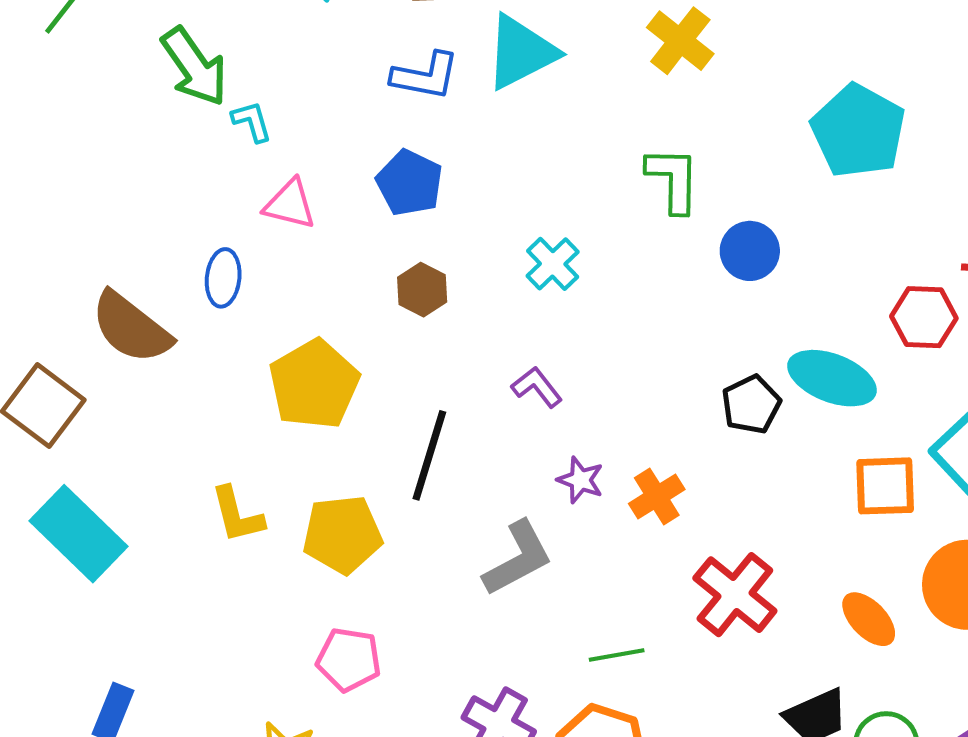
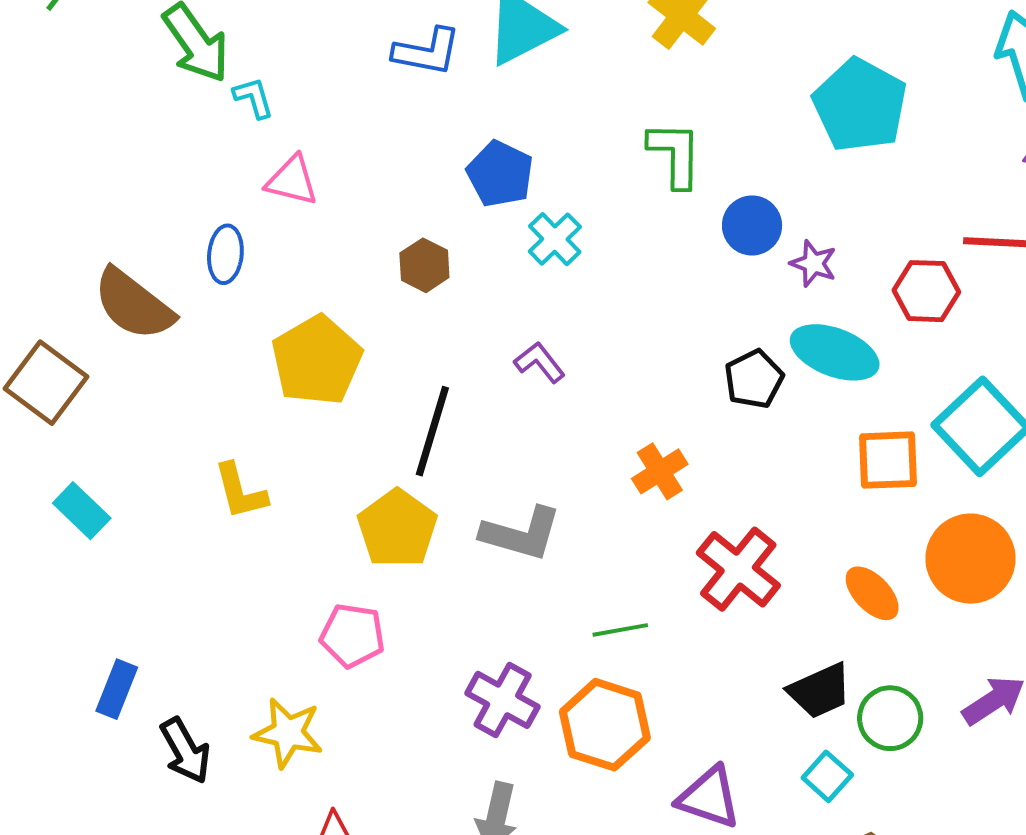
blue pentagon: (409, 183) -> (500, 174), moved
purple star: (580, 480) -> (813, 263), moved
cyan rectangle: (79, 534) -> (82, 511), size x0.6
yellow pentagon: (342, 534) -> (397, 529), moved, turned -30
gray L-shape: (518, 558) -> (521, 534), turned 44

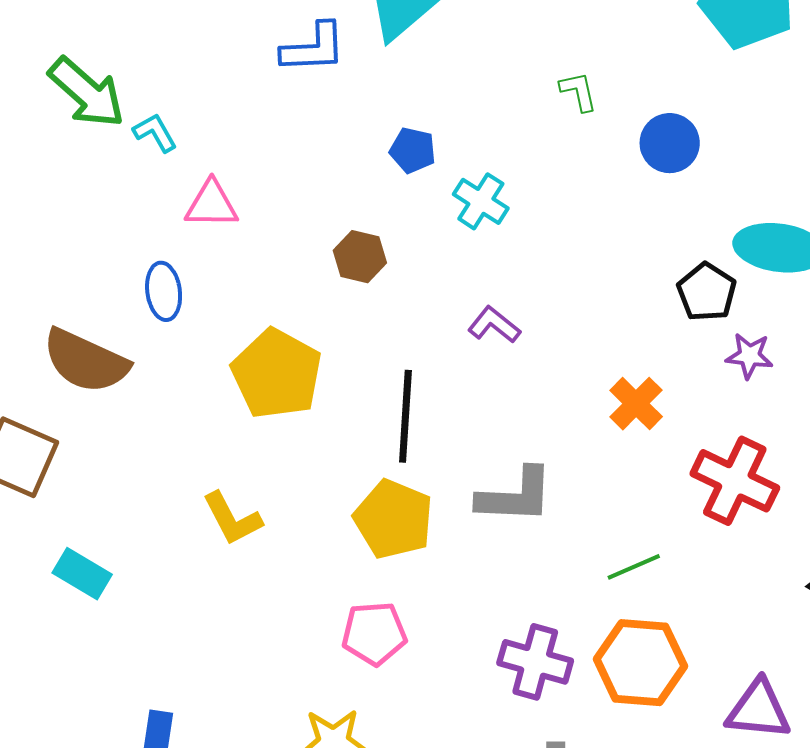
green L-shape: (675, 154) -> (578, 91), size x0.6
blue pentagon: (500, 174) -> (413, 150), size x0.7
purple star: (813, 263) -> (749, 356), moved

